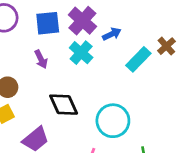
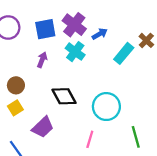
purple arrow: (41, 59) -> (42, 60), turned -128

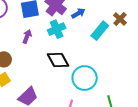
cyan cross: (75, 52) -> (57, 29), turned 30
black diamond: (64, 96) -> (58, 60), moved

